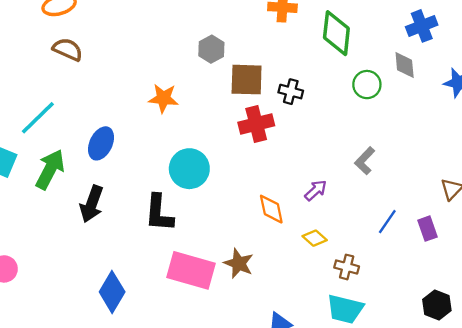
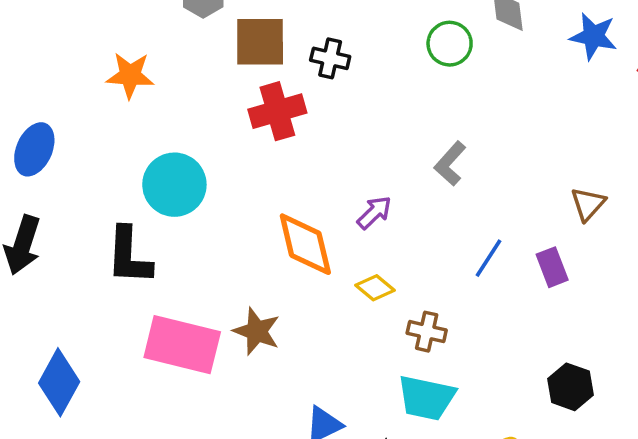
orange diamond: (271, 209) -> (305, 244), size x1.4

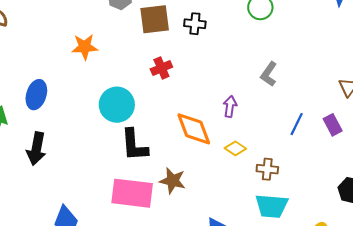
red cross: (277, 111) -> (161, 68), moved, size x0.7
purple arrow: (374, 213) -> (230, 107), turned -30
black L-shape: (129, 256) -> (134, 145), moved

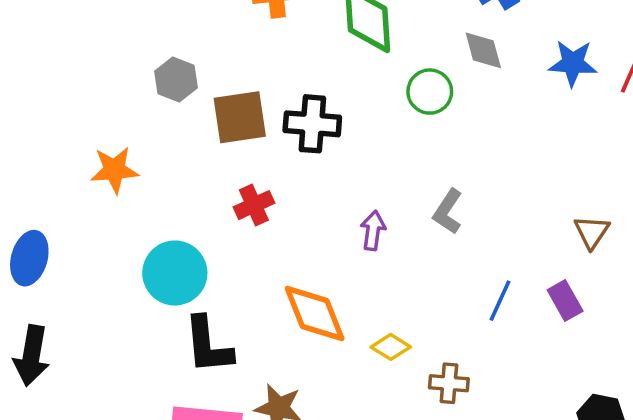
black cross: (195, 24) -> (312, 124), size x1.4
purple arrow: (230, 107) -> (373, 230), moved

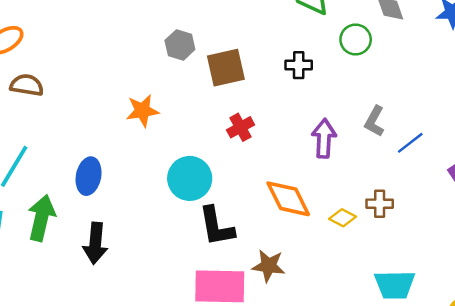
black cross: (312, 124) -> (299, 65), moved, size x0.7
purple arrow: (373, 230) -> (324, 138), size x1.4
blue line: (500, 301) -> (410, 143), moved, turned 32
brown cross: (449, 383) -> (380, 204), moved

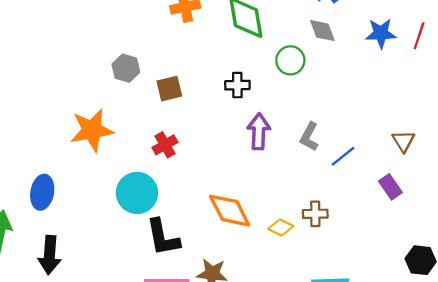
brown square: (226, 68) -> (169, 89), size x0.7
orange star: (142, 111) -> (92, 130), size x1.4
red cross: (241, 127) -> (165, 145), moved
purple arrow: (324, 138) -> (259, 131), moved

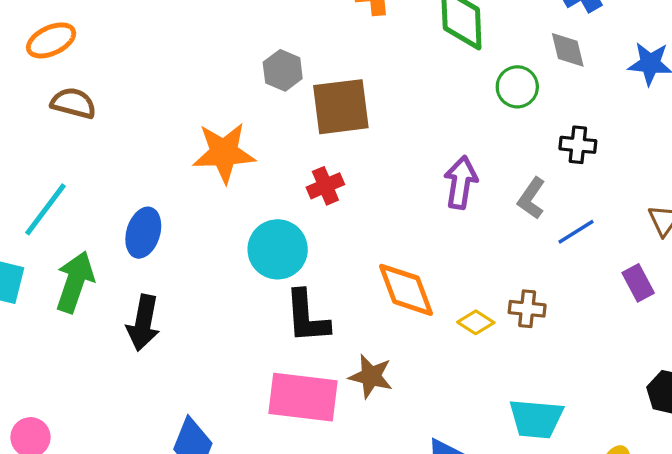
black cross: (237, 85) -> (578, 145), moved
brown square: (169, 89) -> (341, 107), size x1.6

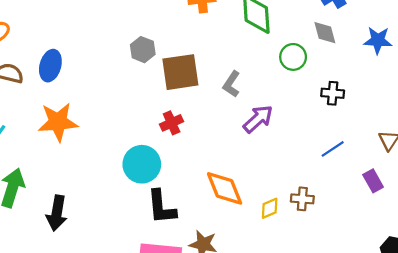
orange star: (224, 153) -> (58, 122), moved
purple arrow: (461, 183) -> (258, 119), turned 40
gray L-shape: (531, 198) -> (231, 84), moved
blue ellipse: (143, 233) -> (50, 66), moved
yellow diamond: (476, 322) -> (270, 208), turned -55

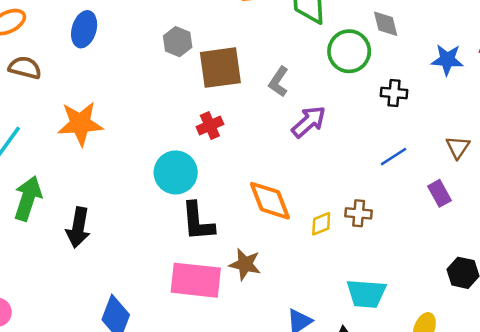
blue star: (378, 40) -> (447, 60), moved
green circle: (293, 57) -> (349, 51), size x1.4
blue ellipse: (50, 66) -> (84, 29), moved

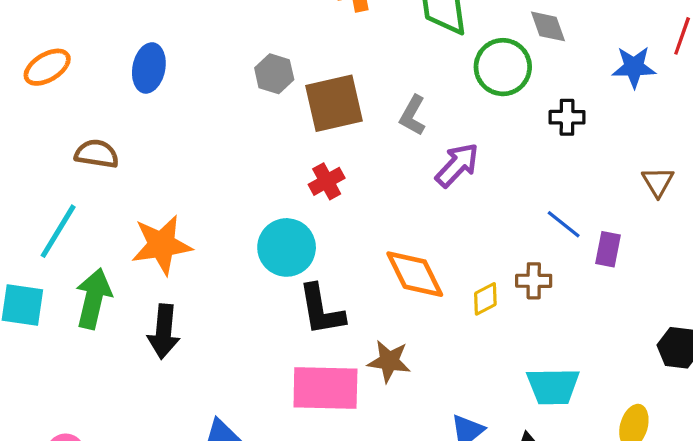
brown semicircle: (25, 68) -> (97, 154), moved
orange star: (80, 124) -> (162, 245), moved
blue line: (394, 157) -> (564, 224), moved, turned 76
purple rectangle: (439, 193) -> (608, 249), moved, turned 45

